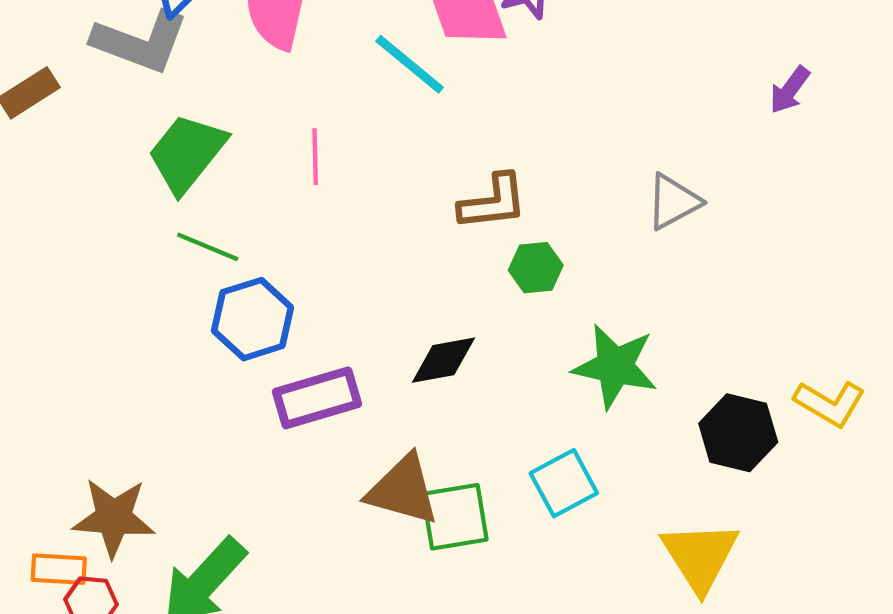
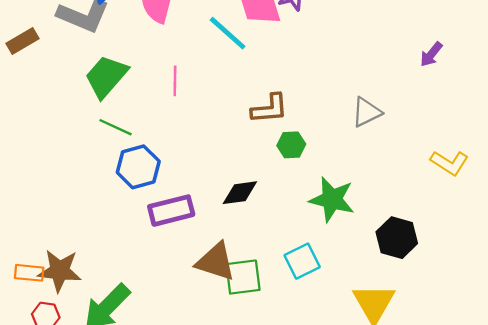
yellow L-shape: (830, 403) -> (449, 163), moved
orange rectangle: (59, 569) -> (29, 273), moved

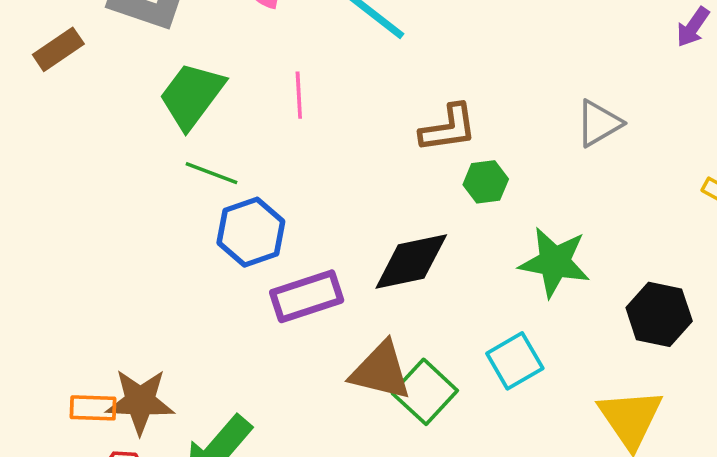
black diamond: (240, 193) -> (411, 261), size x1.4
green square: (243, 277) -> (425, 392), turned -36

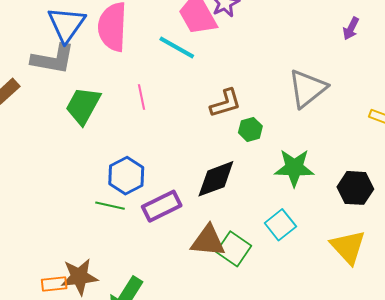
gray triangle: (599, 123) -> (307, 88), size x1.5
green line: (212, 173) -> (110, 206), moved

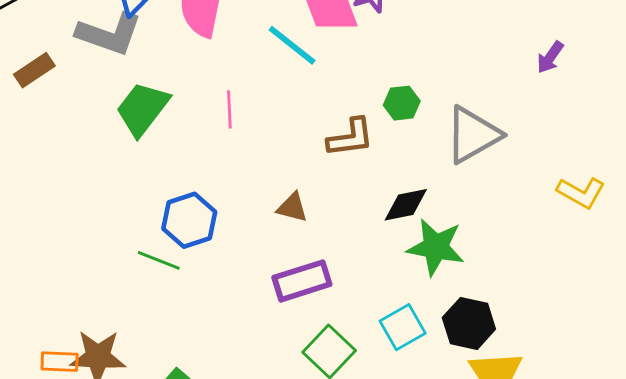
green hexagon: (250, 129) -> (402, 103), moved
black diamond: (216, 179) -> (406, 205), moved, size x0.7
black hexagon: (355, 188) -> (469, 323), moved
purple rectangle: (162, 206) -> (302, 281), moved
brown triangle: (208, 241) -> (292, 207), moved, size x0.6

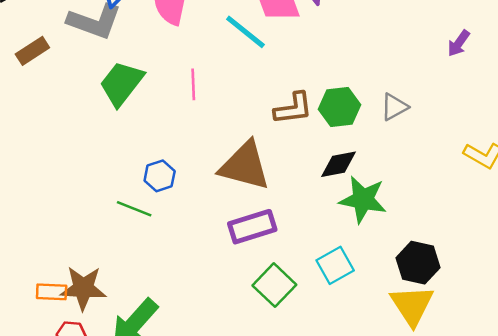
green hexagon: (402, 103) -> (340, 107), moved, size x1.4
gray triangle: (473, 135) -> (394, 107), size x0.6
brown triangle: (292, 207) -> (245, 166), size x2.0
blue hexagon: (189, 220) -> (160, 176), size x0.7
black hexagon: (469, 323) -> (418, 263), moved

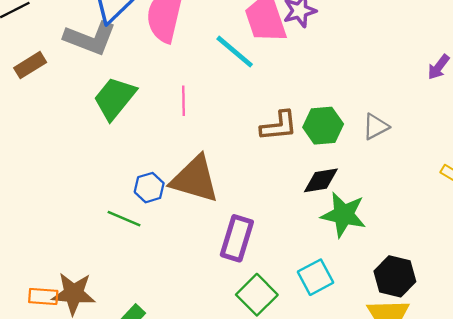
brown triangle: (245, 166) -> (195, 179), moved
purple rectangle: (252, 227) -> (237, 238), turned -57

